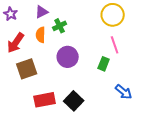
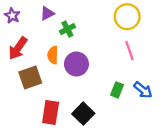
orange semicircle: (41, 35) -> (53, 55), moved
green rectangle: (104, 64) -> (117, 90), moved
blue arrow: (124, 92) -> (143, 90), moved
red rectangle: (45, 100) -> (51, 112), turned -70

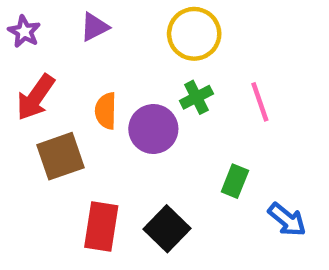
yellow circle: (127, 17) -> (194, 34), moved
green cross: (67, 29) -> (196, 97), moved
blue arrow: (143, 90) -> (287, 220), moved

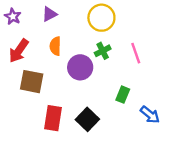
orange semicircle: (106, 111) -> (55, 46), moved
brown square: (60, 156) -> (32, 82), turned 30

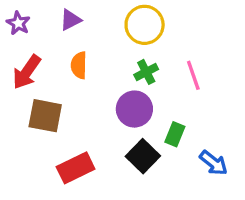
purple circle: (80, 67) -> (134, 109), moved
red rectangle: (53, 118) -> (76, 168), turned 55
black square: (87, 119) -> (143, 156), moved

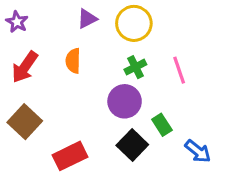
purple triangle: (70, 20) -> (87, 19), moved
brown square: (45, 116) -> (25, 122), moved, turned 32
green rectangle: (175, 134) -> (162, 125), turned -55

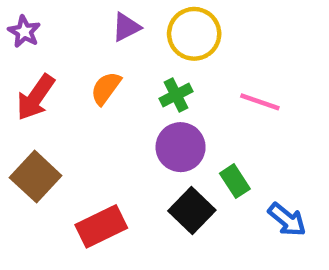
orange semicircle: (73, 61) -> (106, 88), turned 35
green cross: (135, 67) -> (176, 95), moved
pink line: (179, 70) -> (260, 102), turned -52

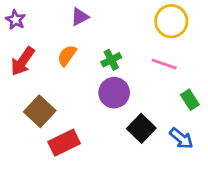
yellow circle: (194, 34) -> (171, 21), moved
brown square: (36, 177) -> (40, 111), moved
green rectangle: (235, 181) -> (190, 100), moved
black square: (192, 211) -> (141, 128), moved

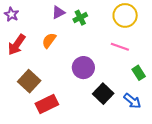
green cross: (111, 60) -> (80, 18), moved

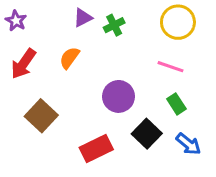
green rectangle: (139, 73) -> (176, 104), moved
red rectangle: (47, 104) -> (96, 148), moved

